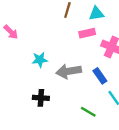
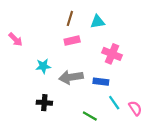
pink rectangle: (87, 33) -> (72, 41), moved
blue rectangle: (100, 76) -> (101, 82), turned -48

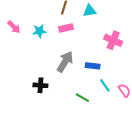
pink cross: (112, 54) -> (113, 40), moved
cyan star: (43, 66) -> (39, 31), moved
gray arrow: (71, 77) -> (65, 62), turned 130

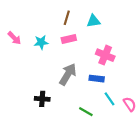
pink cross: (113, 40) -> (105, 55), moved

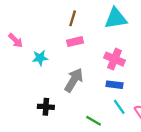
cyan triangle: (93, 21) -> (116, 18), moved, size x1.5
cyan star: (41, 42) -> (40, 58), moved
blue rectangle: (97, 79) -> (115, 85), moved

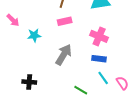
black cross: (46, 107) -> (29, 82), moved

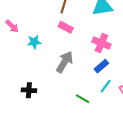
pink rectangle: (65, 21) -> (66, 27), turned 40
blue rectangle: (99, 59) -> (101, 66), turned -48
cyan line: (103, 78) -> (106, 86), turned 72

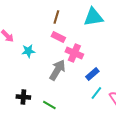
pink cross: (101, 43) -> (74, 53), moved
green line: (82, 99) -> (49, 105), moved

